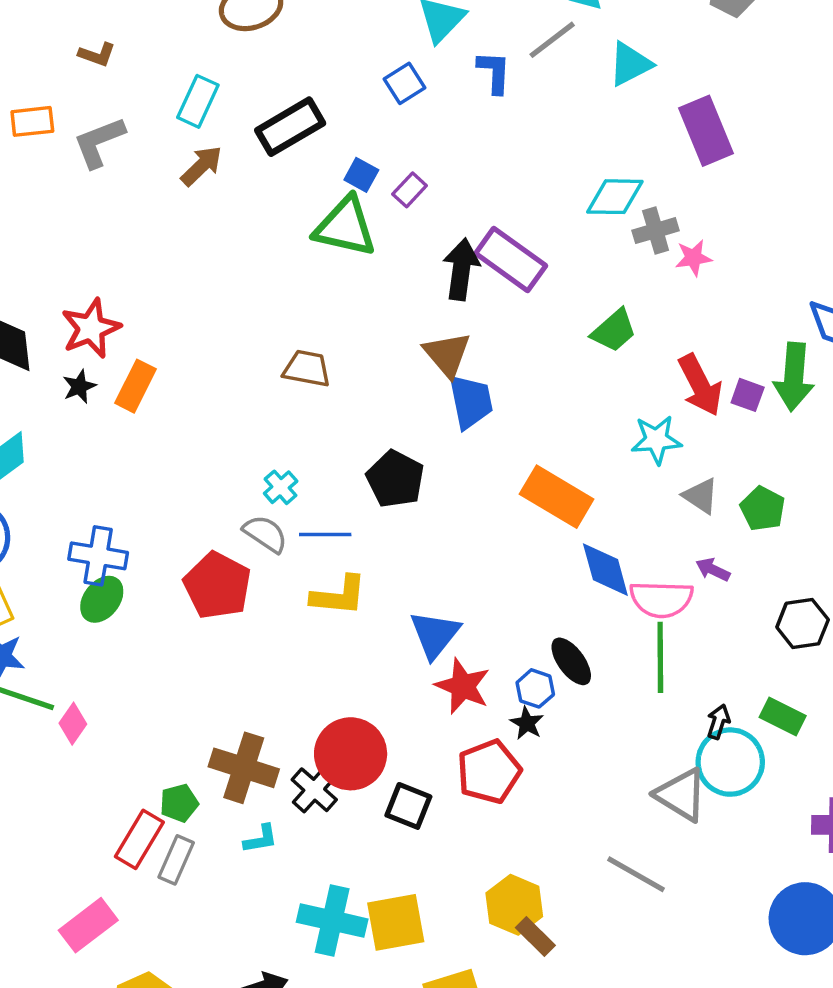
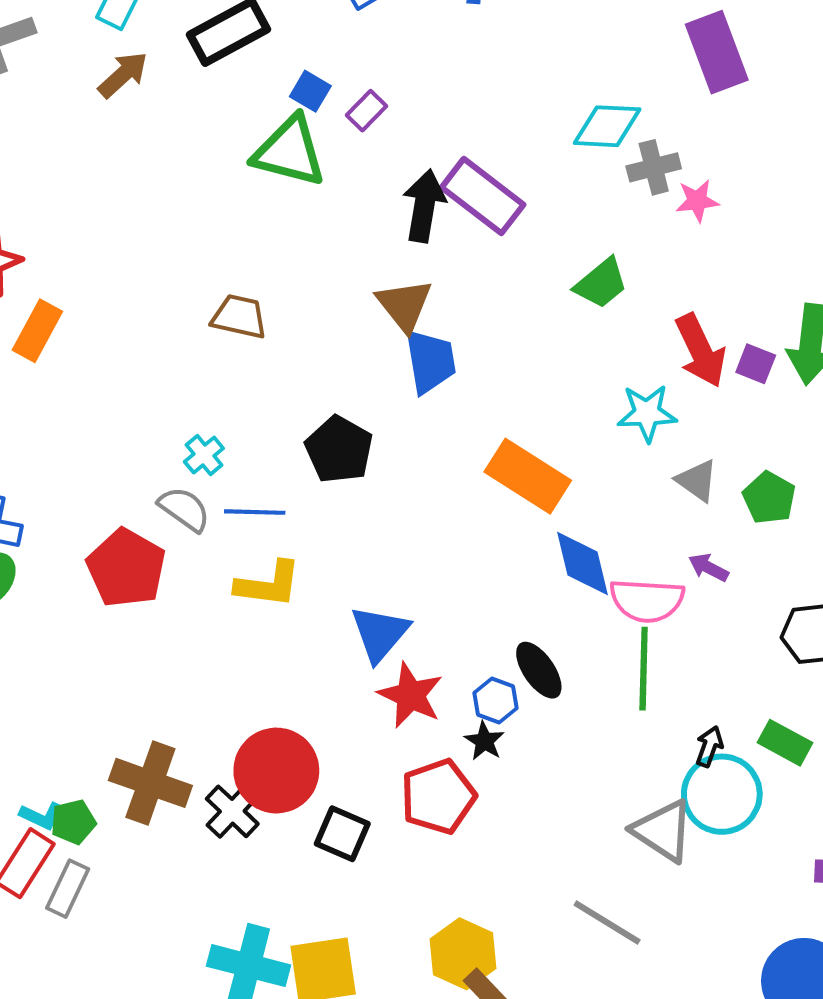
cyan L-shape: (261, 839) -> (42, 816), moved, turned 33

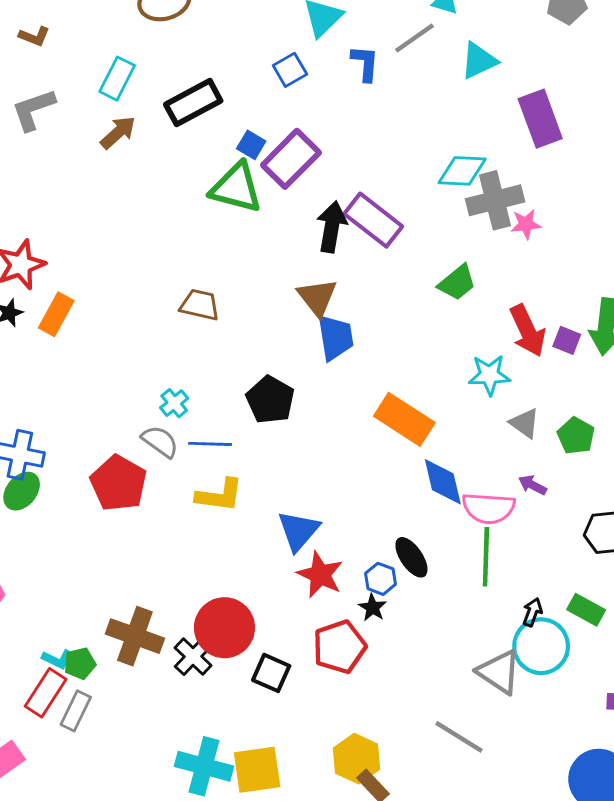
purple rectangle: (366, 111) -> (291, 159), size x2.0
gray cross: (654, 167) -> (495, 200), size x1.5

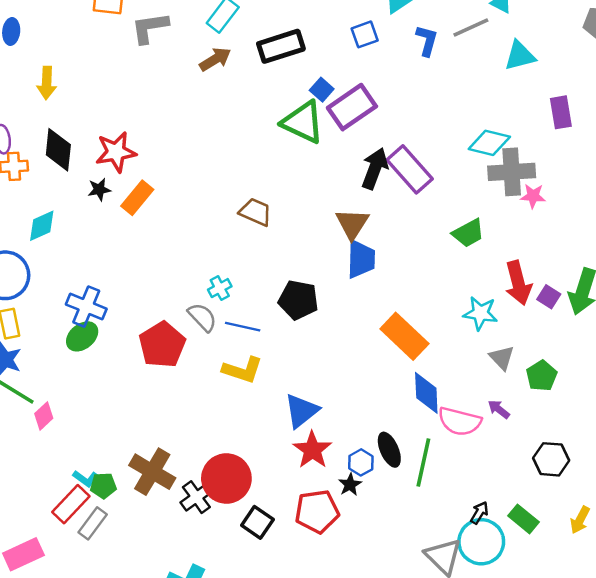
purple rectangle: (540, 119) -> (561, 112), size x0.7
black pentagon: (270, 400) -> (298, 300), turned -30
green line: (486, 557) -> (423, 463), moved

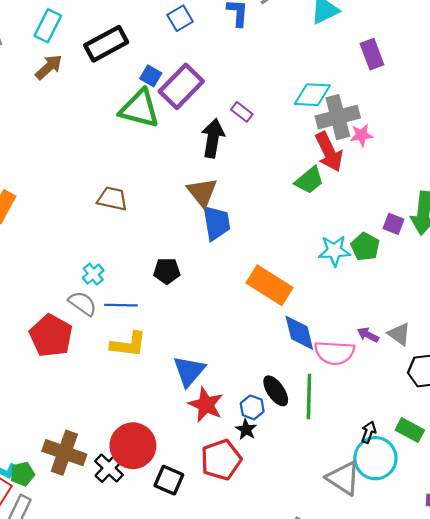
purple rectangle: (410, 169) -> (242, 112), moved, size x0.5
red arrow: (518, 283) -> (329, 152), moved
black pentagon: (298, 300) -> (167, 271), size x0.7
gray triangle: (502, 358) -> (399, 334), moved
green pentagon: (542, 376) -> (365, 247), moved

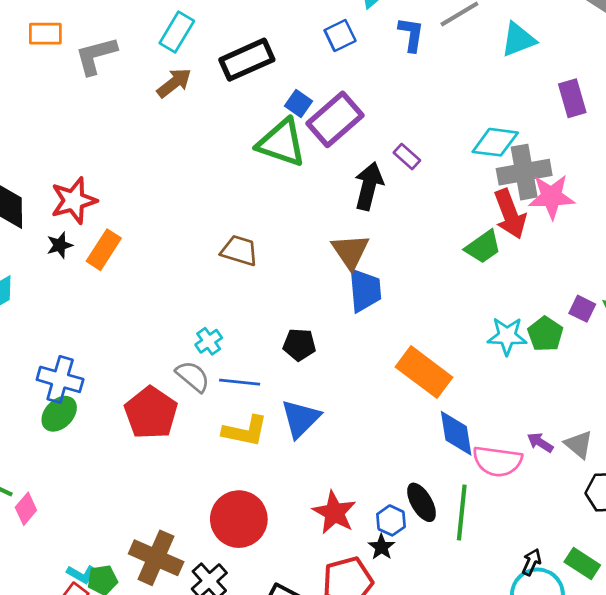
pink star: (361, 135) -> (552, 197), size x1.6
blue triangle: (189, 371) -> (301, 418), moved
red circle: (133, 446) -> (239, 519), moved

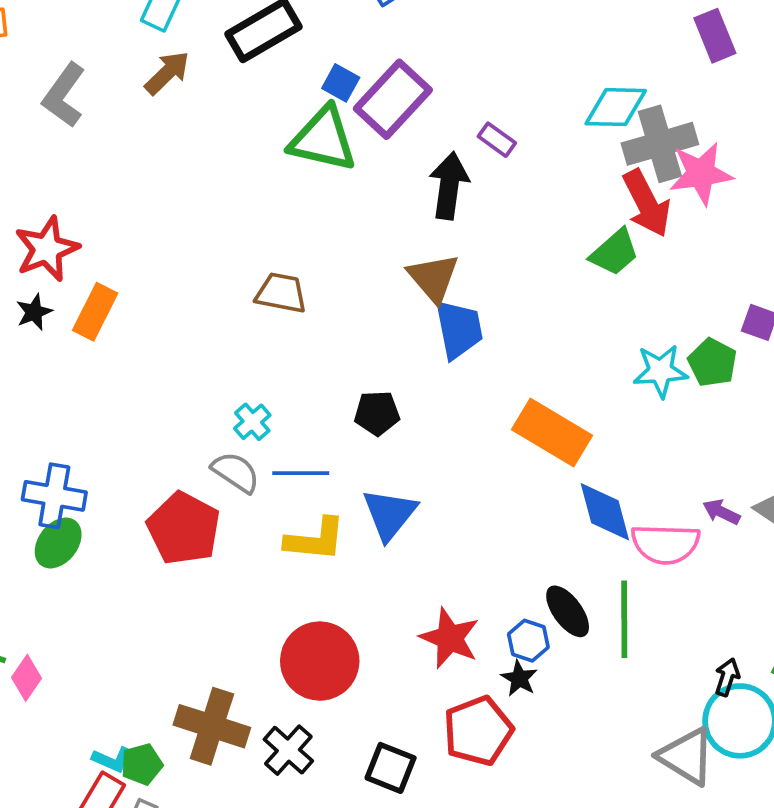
gray L-shape: (96, 56) -> (64, 95), moved, turned -33

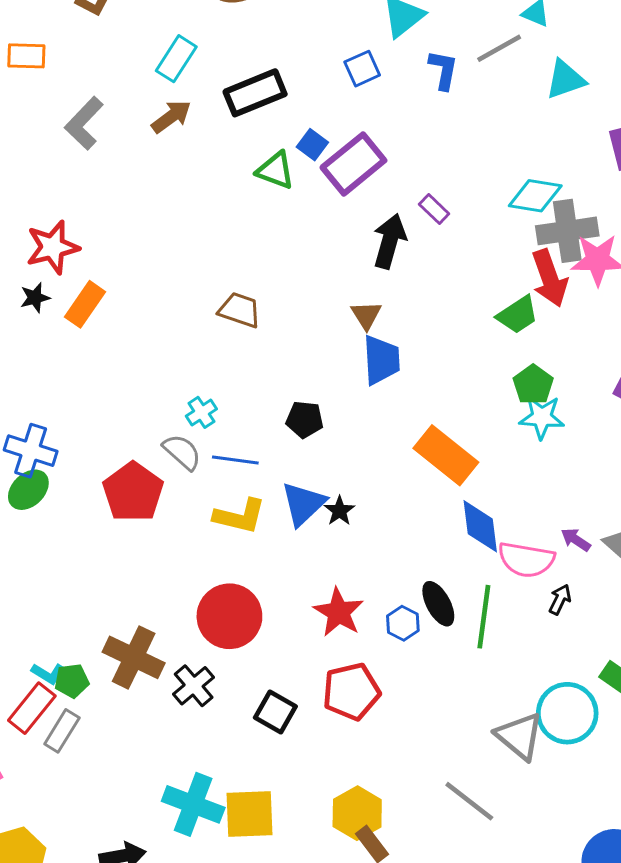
green triangle: (323, 139) -> (276, 170), moved, size x0.7
brown triangle: (433, 278) -> (366, 315), size x0.7
green pentagon: (712, 363) -> (533, 385), moved
black arrow: (727, 677) -> (560, 599), moved
black star: (519, 678) -> (339, 511), moved

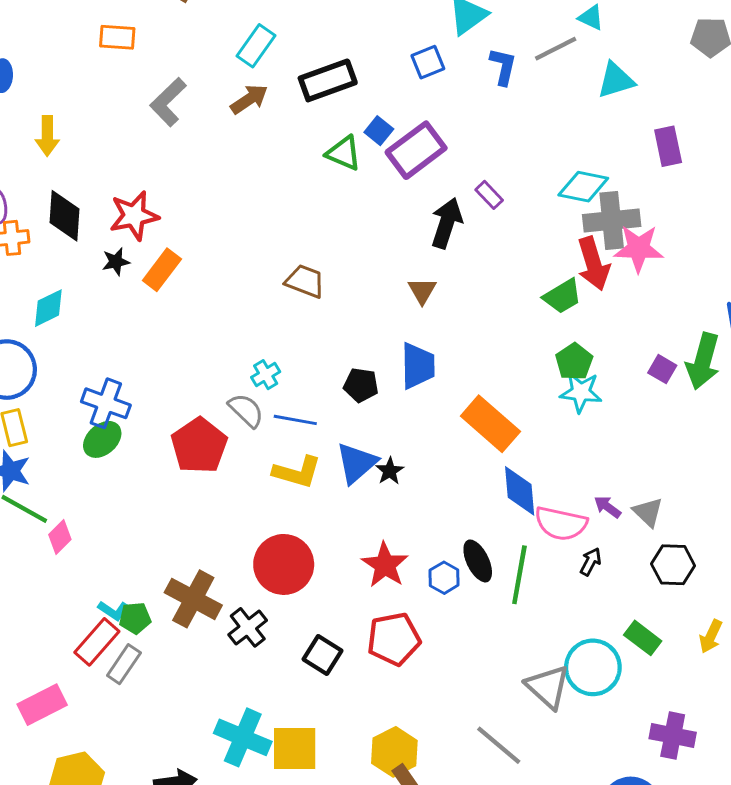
blue trapezoid: (381, 360) -> (418, 366), moved

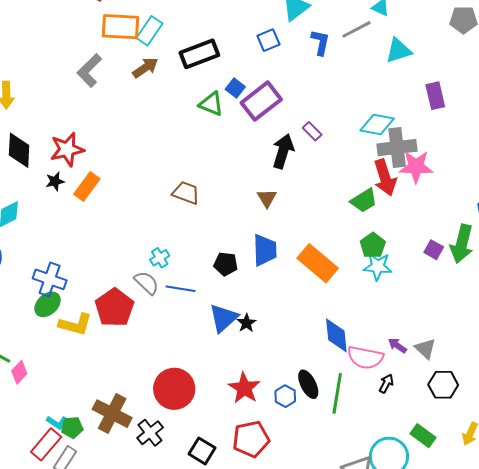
orange rectangle: (117, 37) -> (120, 27), moved, size x1.5
orange rectangle: (490, 424) -> (318, 263), moved
yellow L-shape: (297, 472) -> (75, 324), moved

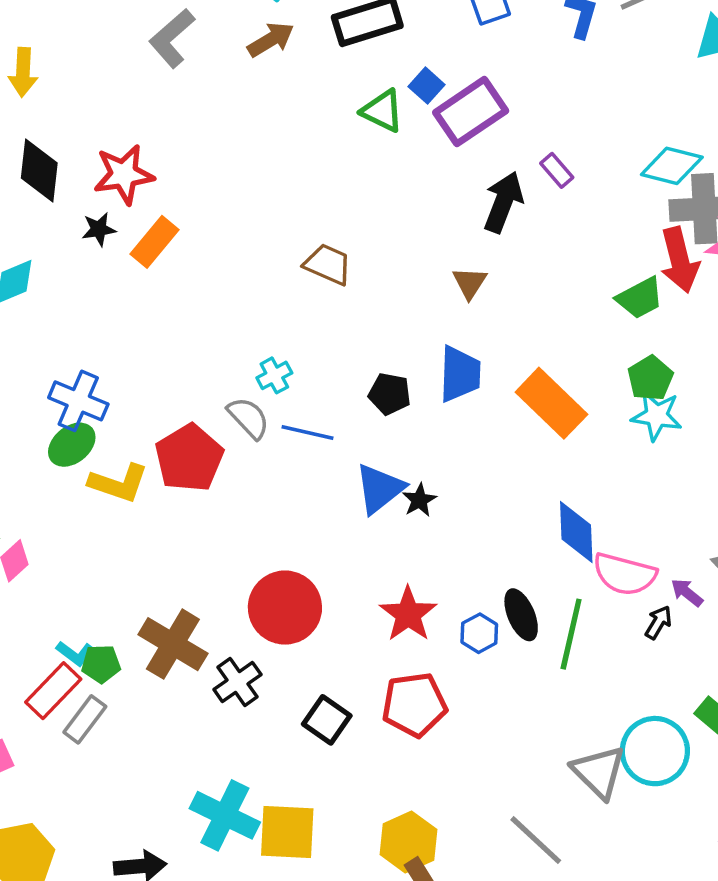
purple arrow: (397, 346) -> (687, 593), moved

